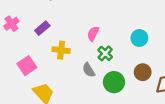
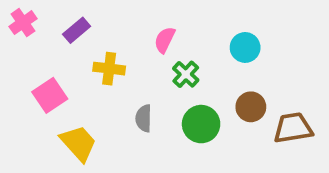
gray semicircle: (89, 70) -> (144, 118), moved, turned 32

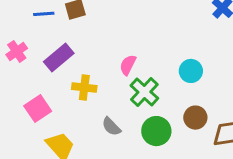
purple rectangle: (77, 30) -> (59, 57), size x1.4
green cross: (186, 74) -> (144, 92), size x1.4
gray semicircle: (144, 118) -> (111, 127), turned -45

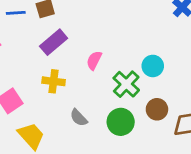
purple rectangle: (59, 57) -> (54, 42), moved
green cross: (144, 92) -> (126, 84), moved

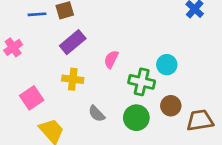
green cross: (126, 84) -> (142, 82), turned -30

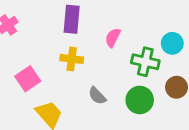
purple rectangle: (73, 42) -> (72, 19), turned -45

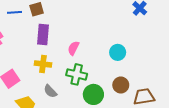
green cross: (145, 62) -> (77, 74), moved
gray semicircle: (97, 96) -> (50, 91), moved

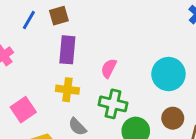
blue line: (15, 12) -> (29, 20), turned -56
cyan circle: (118, 52) -> (168, 74), size x1.5

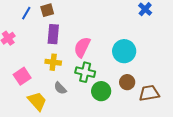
pink semicircle: (109, 68) -> (82, 47), size x1.5

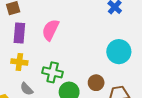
pink semicircle: (82, 47) -> (50, 30), moved
cyan circle: (124, 51) -> (119, 52), moved

